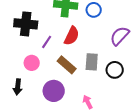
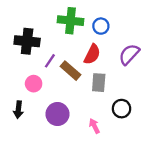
red semicircle: (72, 36) -> (92, 54), moved
brown rectangle: (67, 65) -> (70, 71), moved
black circle: (115, 70) -> (122, 109), moved

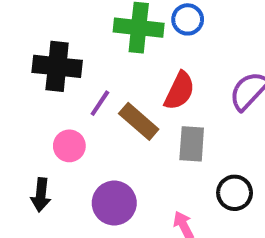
blue circle: (101, 26) -> (188, 19), moved

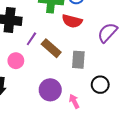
red semicircle: (179, 91) -> (72, 21), moved, turned 78
purple circle: (114, 203) -> (50, 90), moved

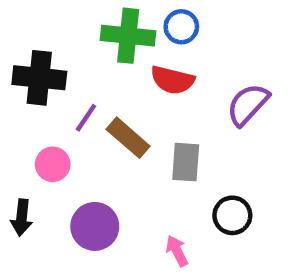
purple circle: (50, 90) -> (95, 226), moved

